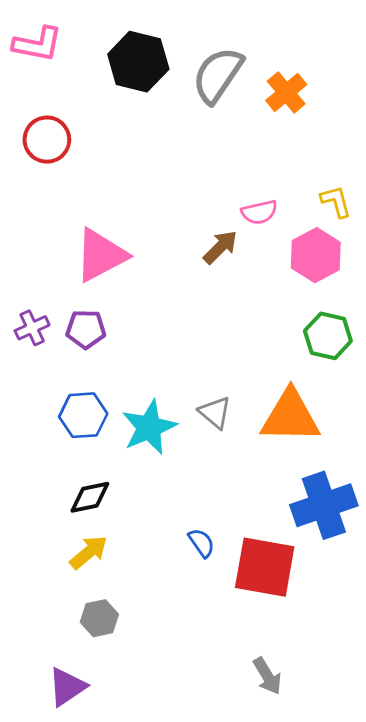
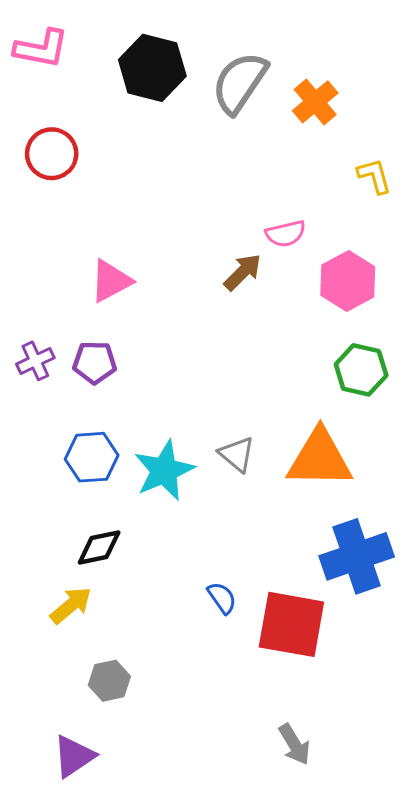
yellow L-shape: (336, 201) -> (374, 176), moved
pink triangle: (101, 255) -> (111, 281), size x0.7
yellow arrow: (89, 552) -> (71, 605), moved

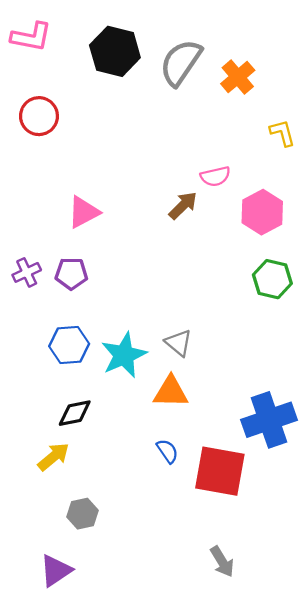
orange triangle: (320, 459) -> (171, 392), moved, size x0.7

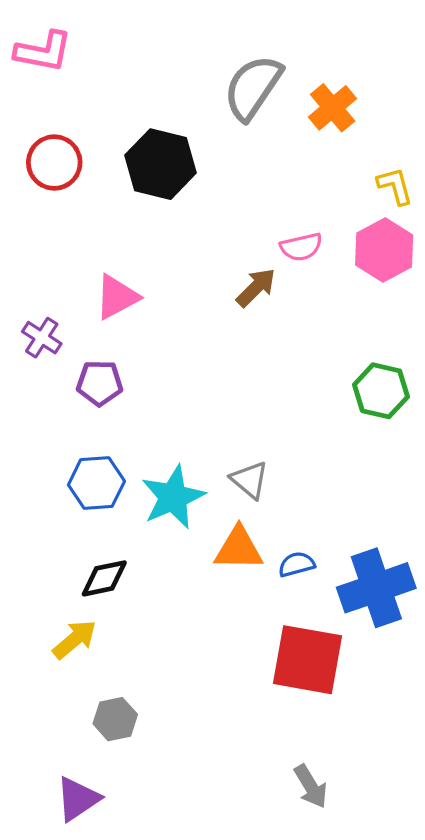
black hexagon: (115, 51) -> (161, 164), moved
pink hexagon: (262, 212) -> (384, 250), moved
purple cross: (27, 272) -> (42, 338), moved, turned -32
blue semicircle: (167, 451) -> (297, 564), moved, turned -70

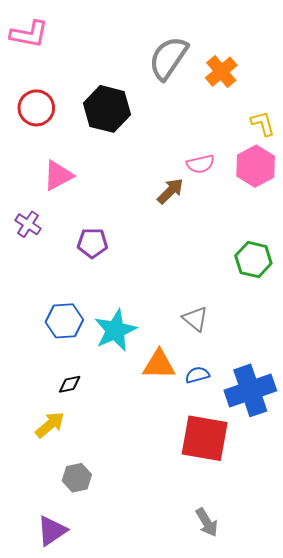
pink triangle: (117, 297) -> (58, 175), moved
purple pentagon: (100, 383) -> (92, 243), moved
gray triangle: (250, 480) -> (195, 319), moved
black diamond: (104, 578) -> (70, 384), size x0.7

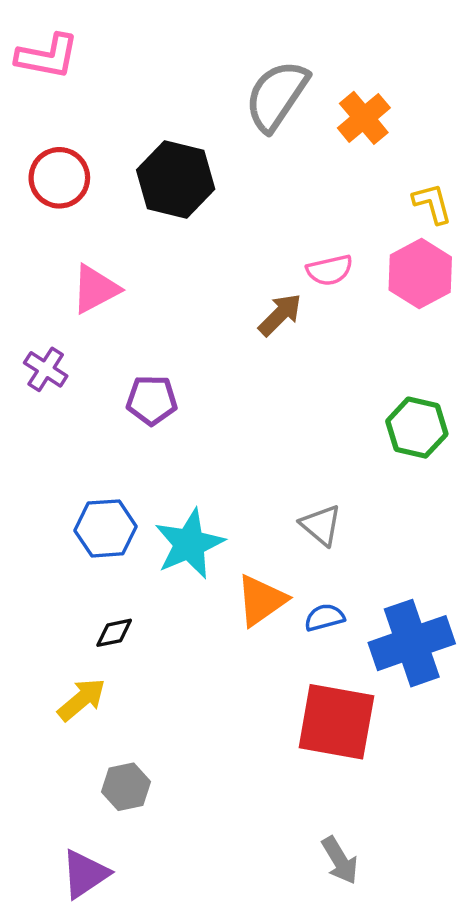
orange triangle: (159, 365) -> (261, 600), turned -36

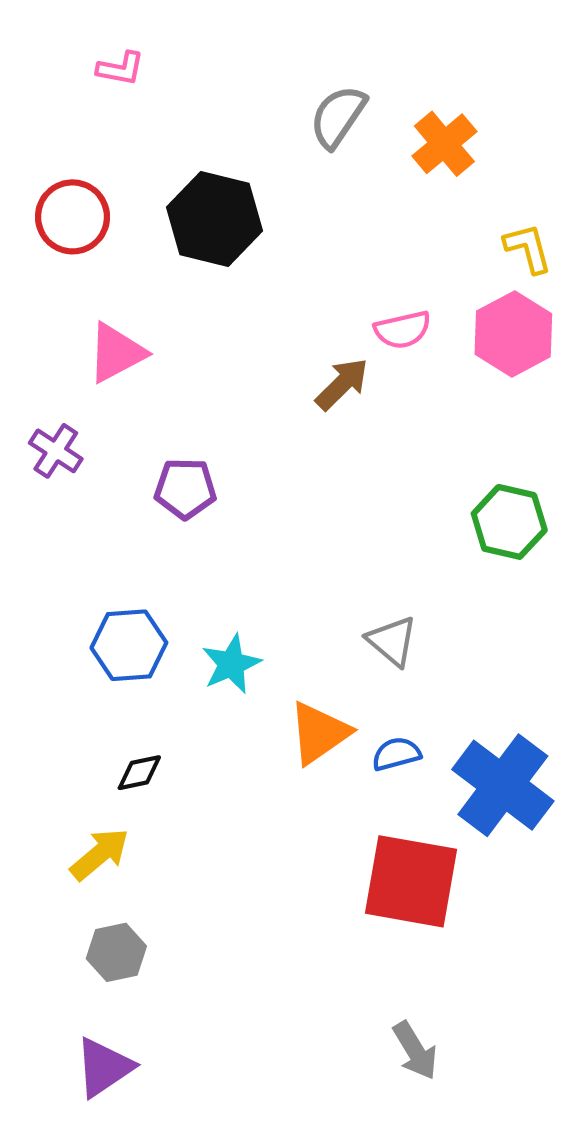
pink L-shape: (47, 56) -> (121, 69), moved, size x0.6
gray semicircle: (277, 96) -> (338, 117), size x0.7
cyan star: (189, 544) -> (231, 664), size x0.7
blue cross: (412, 643) -> (503, 785), turned -34
gray hexagon: (126, 787) -> (116, 952), moved

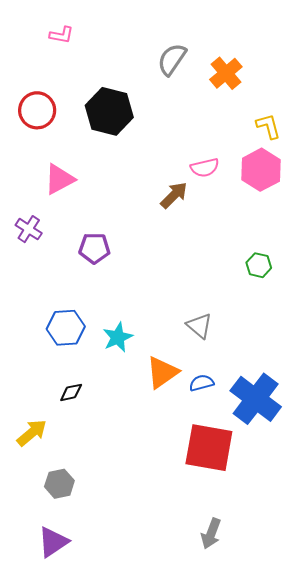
green hexagon: (509, 522) -> (259, 265), size x0.7
yellow arrow: (100, 854) -> (32, 433), moved
gray arrow: (415, 1051) -> (211, 534), turned 52

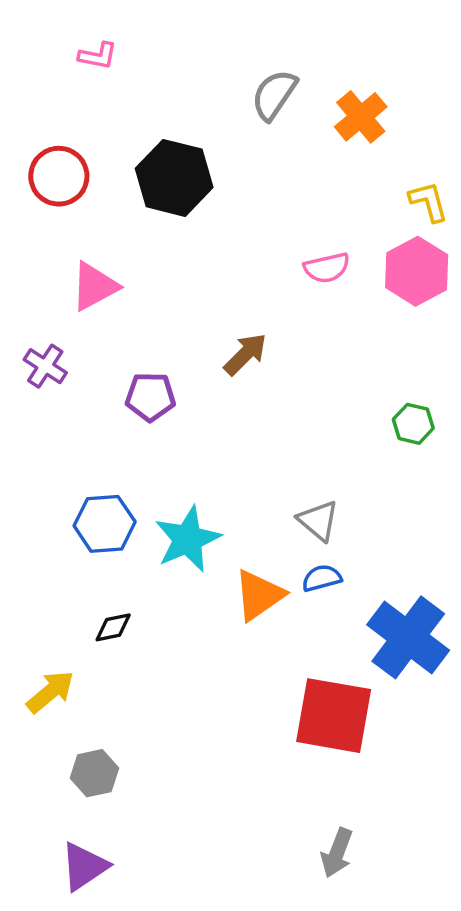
brown arrow: (174, 195) -> (245, 354), moved
cyan star: (118, 337) -> (188, 539), size x1.4
blue semicircle: (202, 383) -> (322, 578), moved

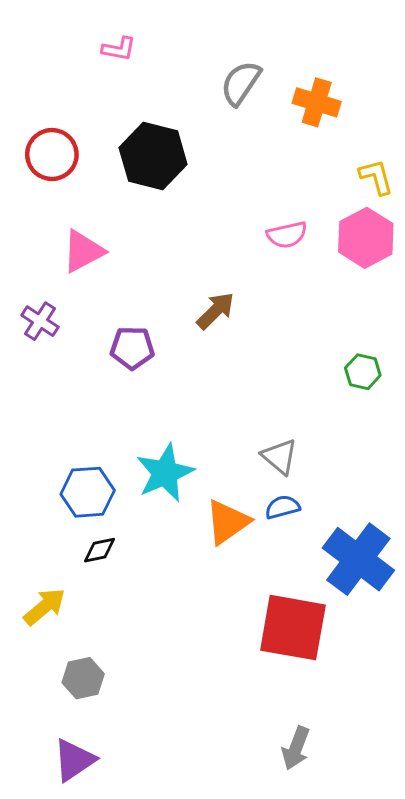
pink L-shape: (98, 56) -> (119, 49), moved
orange cross: (361, 117) -> (317, 102), turned -33
blue hexagon: (105, 524) -> (88, 492), moved

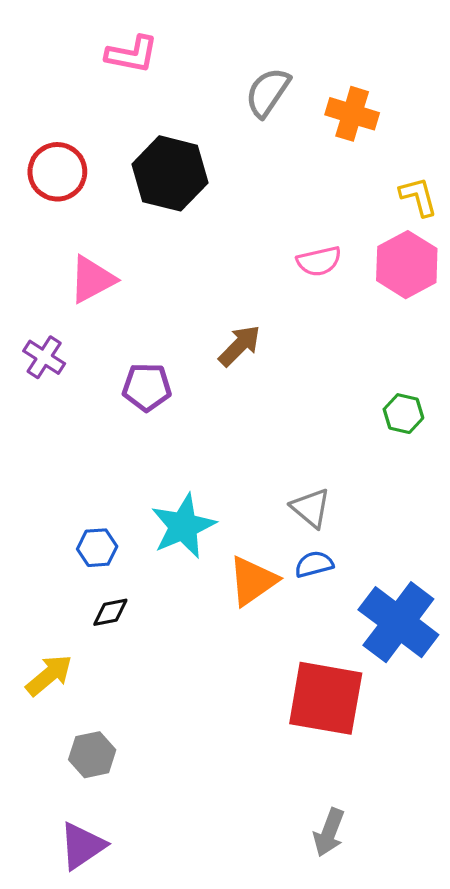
pink L-shape: (119, 49) -> (132, 54), size x1.4
blue hexagon: (88, 492) -> (97, 548), size x0.7

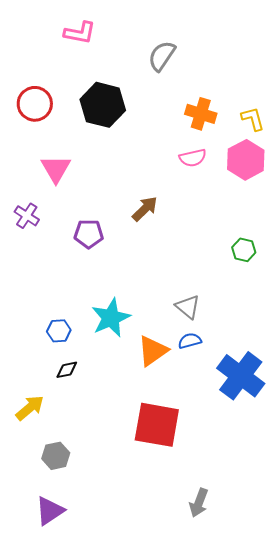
orange cross: (352, 114) -> (201, 114), moved
pink triangle: (92, 279) -> (56, 169), turned -32
red square: (326, 698) -> (157, 425), moved

